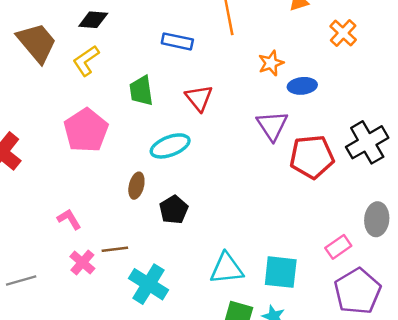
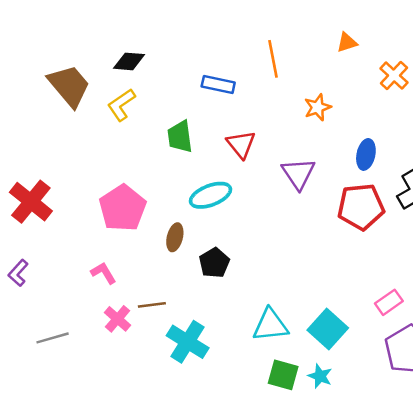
blue ellipse: (302, 86) -> (366, 154), moved, turned -72
purple triangle: (272, 126) -> (298, 174), moved
pink pentagon: (86, 130) -> (123, 208), moved
cyan square: (281, 272) -> (328, 329), turned 36

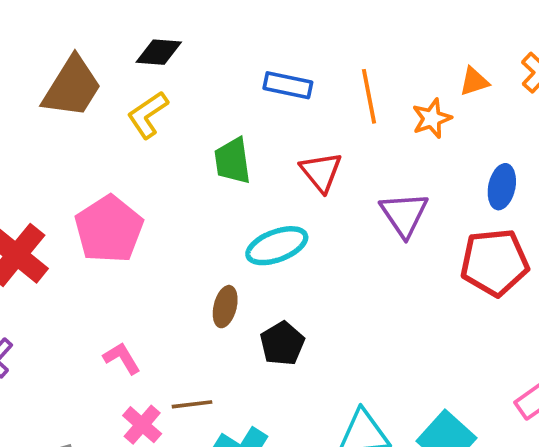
orange triangle: (347, 42) -> (474, 82), moved
orange line: (273, 59) -> (369, 96), moved
brown trapezoid: (69, 86) -> (72, 87), turned 72
pink pentagon: (123, 208) -> (109, 229), moved

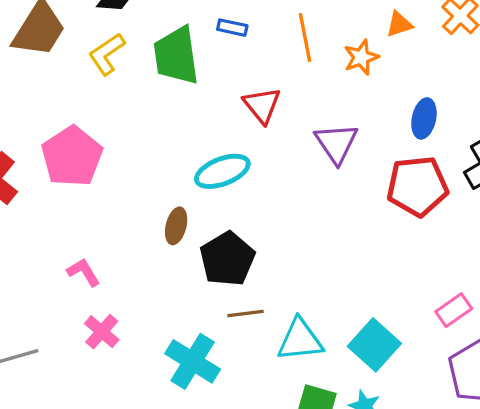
blue rectangle: (288, 85) -> (232, 28), size x0.7
green trapezoid: (233, 161) -> (176, 56), moved, size x1.4
black pentagon: (282, 343) -> (227, 259), size x1.4
brown line: (192, 404) -> (246, 313), moved

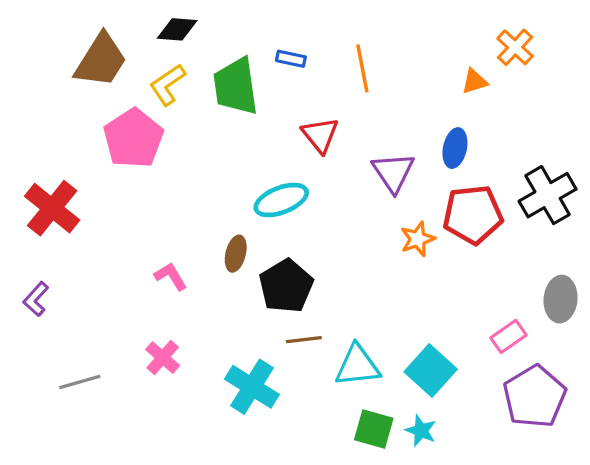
orange triangle: (399, 24) -> (474, 81), moved
orange star: (361, 57) -> (418, 239), moved
blue ellipse: (424, 118) -> (455, 148), moved
pink pentagon: (72, 156) -> (133, 138), moved
pink L-shape: (84, 272) -> (171, 276), moved

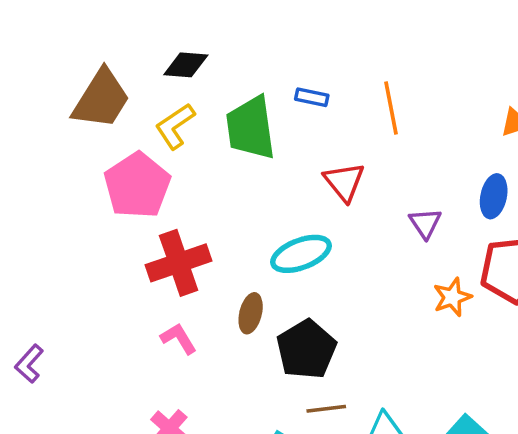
purple triangle: (393, 172) -> (425, 223), size x0.7
red cross: (52, 208) -> (179, 263), moved, turned 32

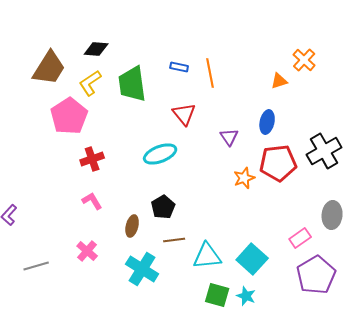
blue rectangle: (312, 97) -> (179, 67), moved
red cross: (179, 263) -> (92, 159), size x0.7
brown ellipse: (251, 313) -> (132, 226), moved
black pentagon: (306, 349) -> (163, 207), size x0.7

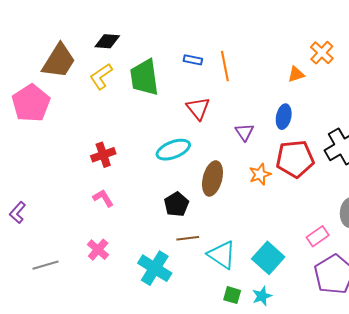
pink pentagon: (69, 116) -> (31, 103), moved
brown ellipse: (132, 226) -> (212, 178), moved, size x1.5
cyan triangle: (207, 256) -> (222, 255), turned 40
green square: (217, 295) -> (232, 295), size x0.7
cyan star: (246, 296) -> (262, 296), turned 30

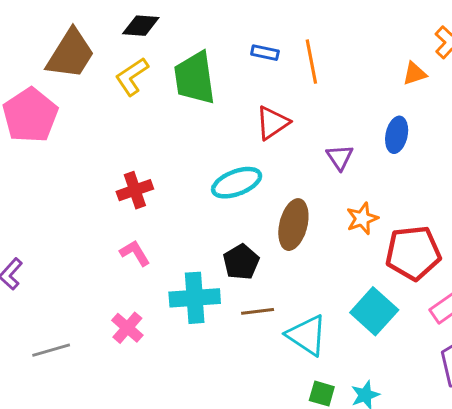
red triangle: (198, 108) -> (272, 123), turned 35
red pentagon: (295, 159) -> (413, 253), moved
cyan square: (268, 258) -> (374, 311), moved
cyan cross: (155, 268) -> (195, 298), moved, turned -36

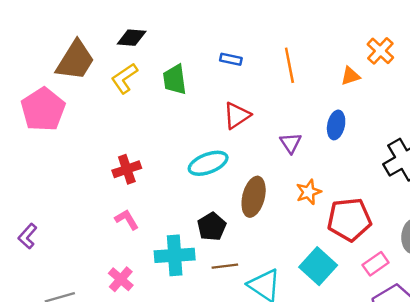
orange line: (311, 62) -> (289, 65), moved
green trapezoid: (195, 78) -> (175, 80), size x0.7

